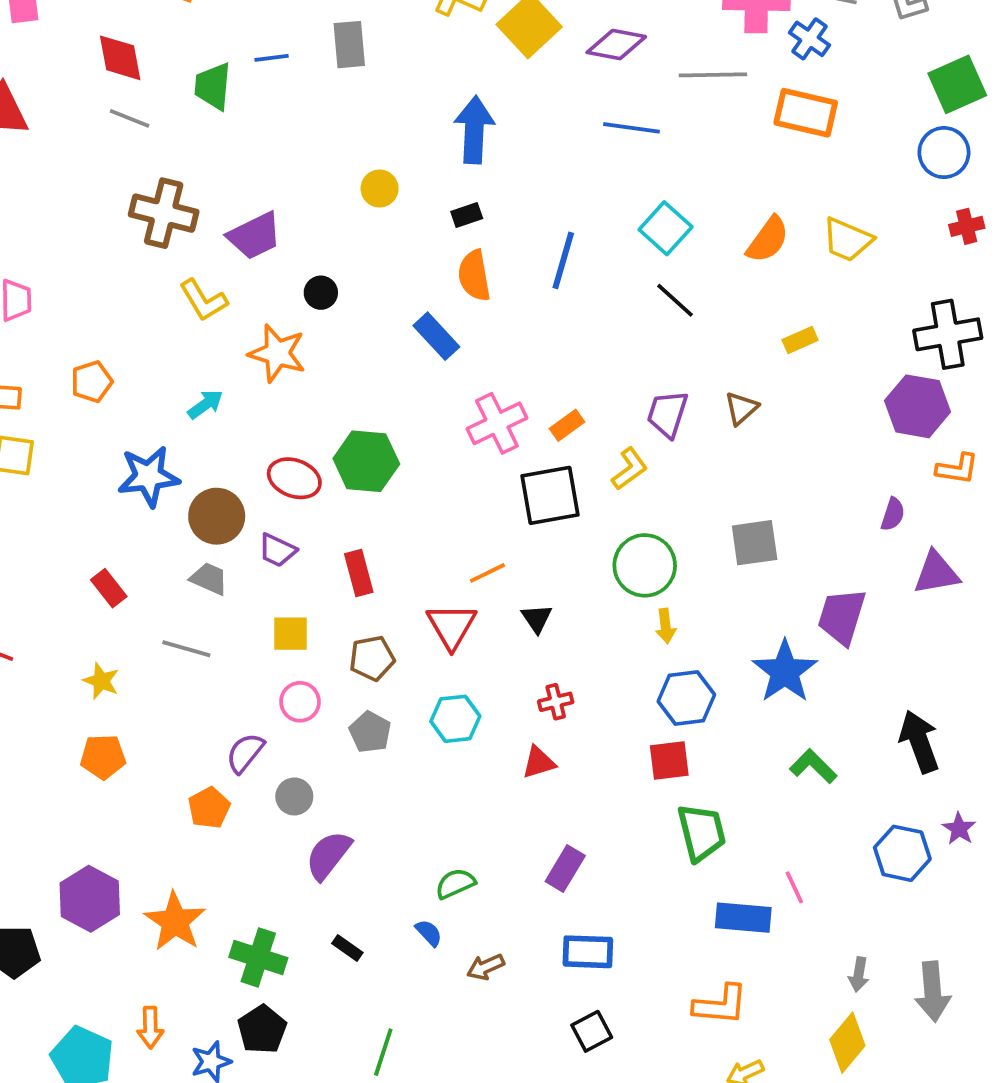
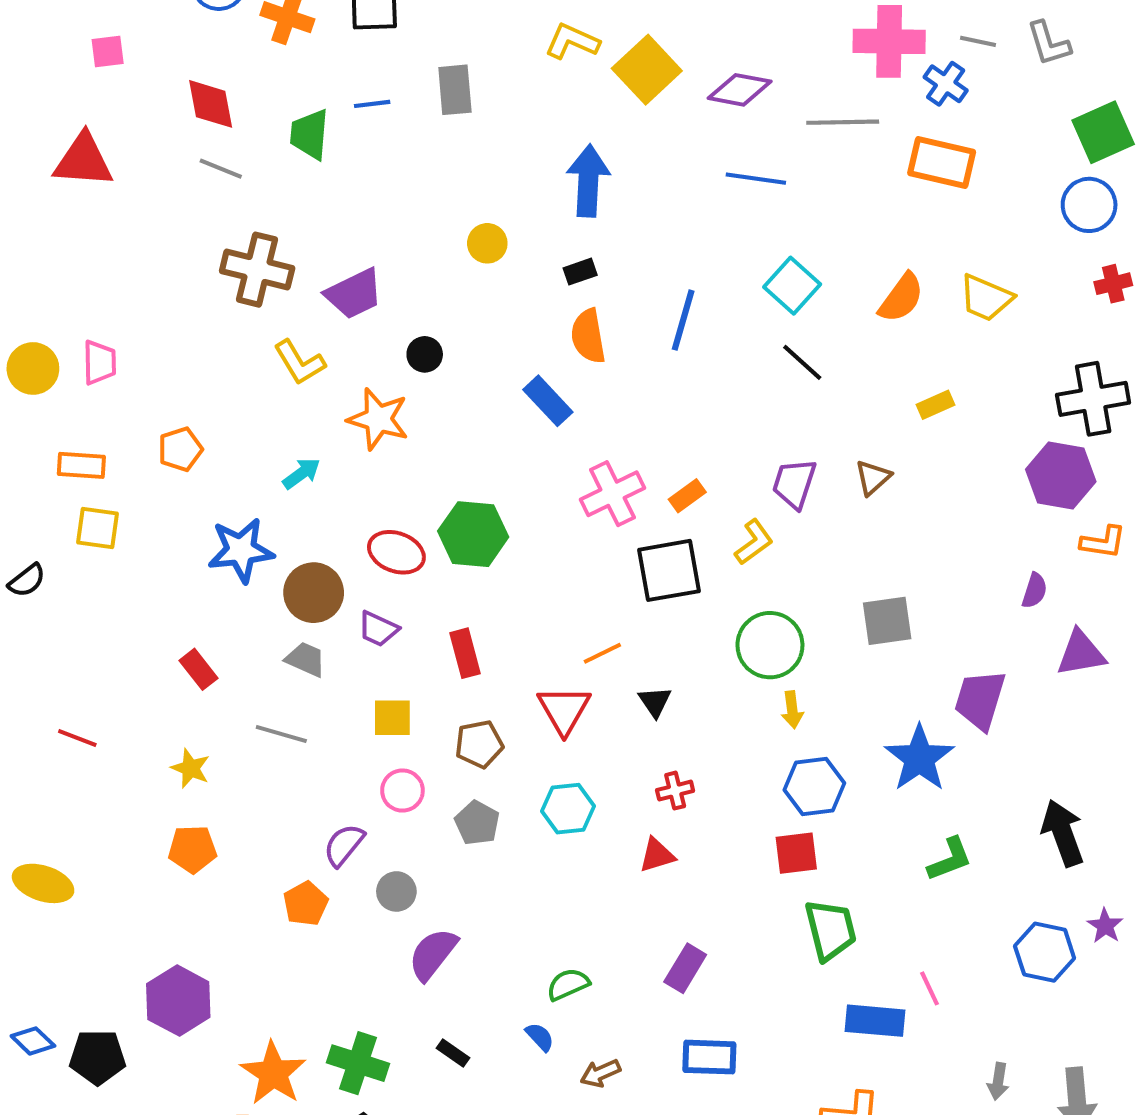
green L-shape: (813, 766) -> (950, 859), turned 114
orange star: (175, 921) -> (273, 1073), moved

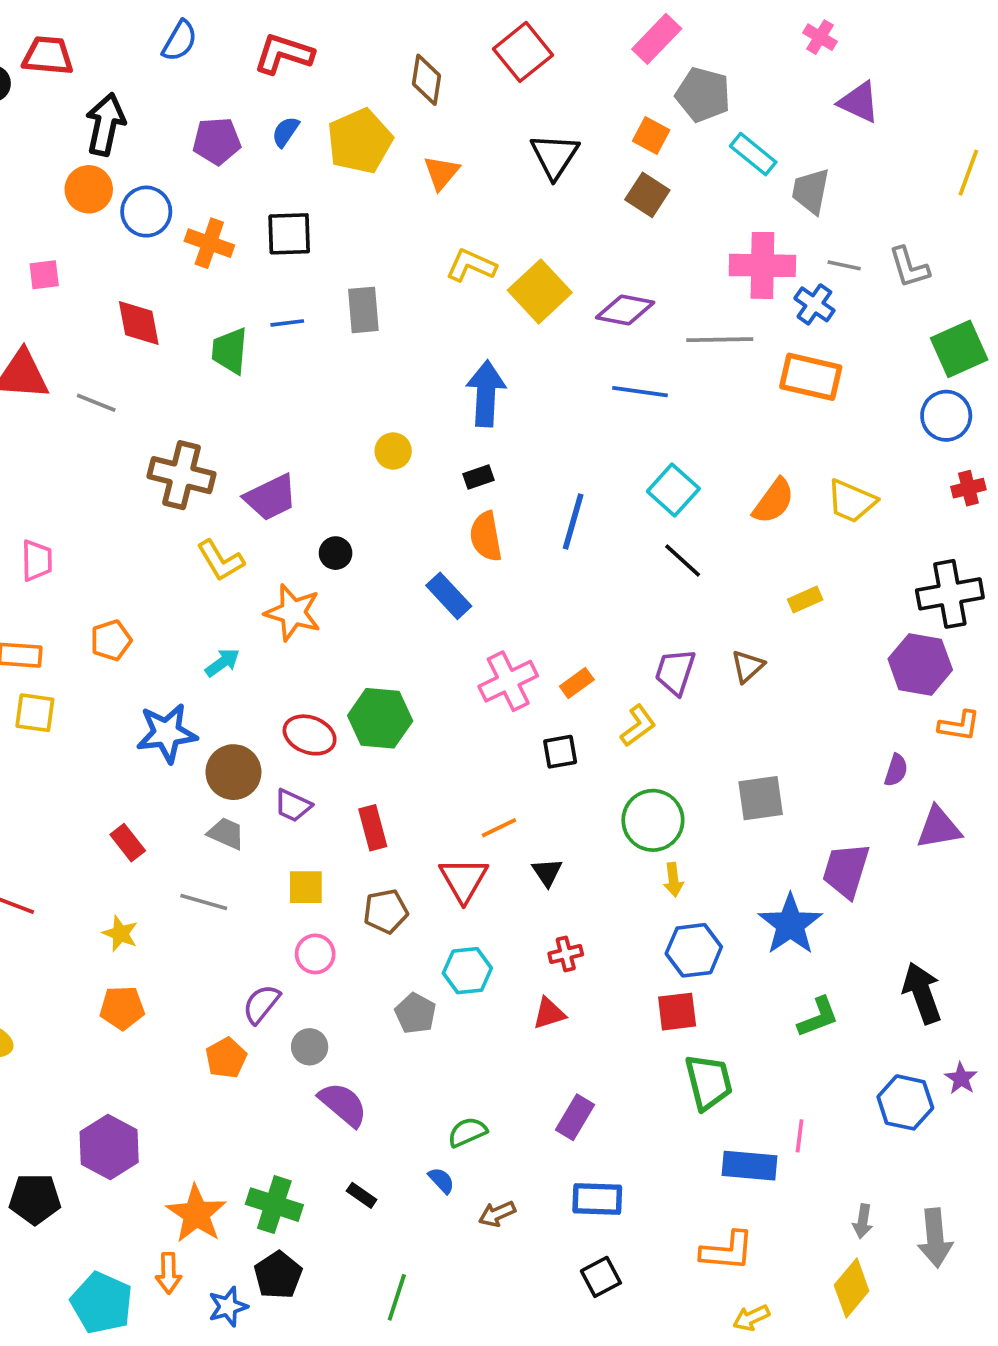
gray line: (221, 169) -> (96, 403), moved
black square: (669, 570) -> (560, 752), size x0.6
gray pentagon: (477, 823) -> (415, 1013), moved
purple semicircle: (433, 954) -> (343, 1104), turned 92
pink line: (930, 988) -> (800, 1136), turned 32

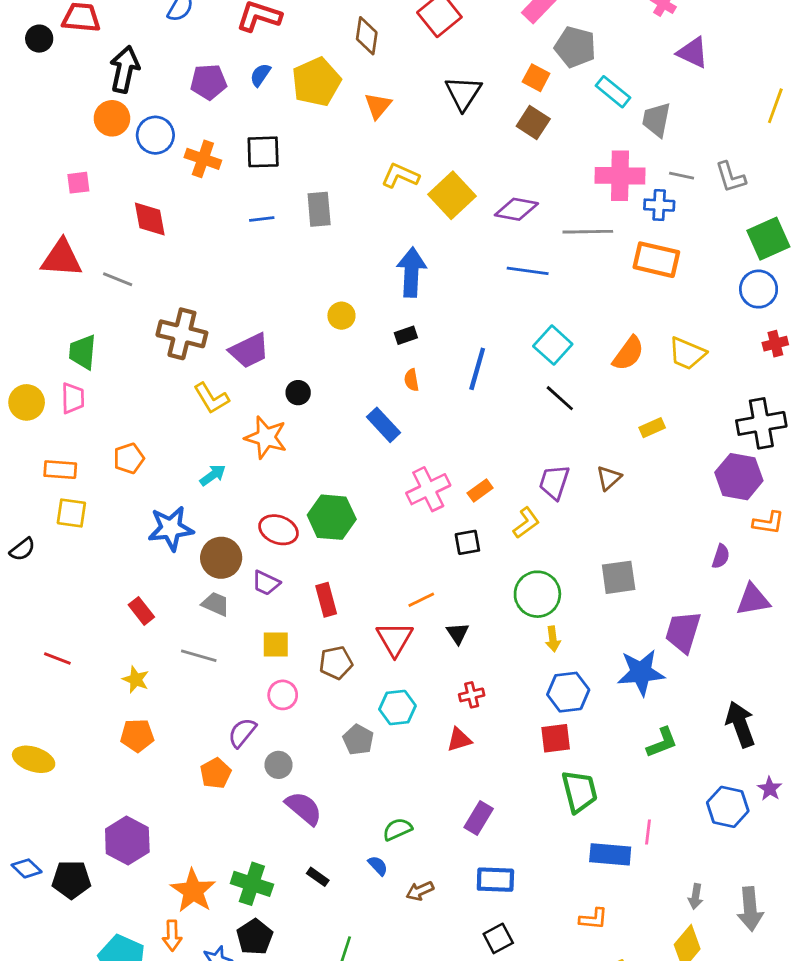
blue cross: (814, 304) -> (659, 205), turned -32
green trapezoid: (230, 351) -> (83, 352), moved
orange semicircle: (486, 536) -> (411, 380), size x0.6
blue star: (790, 924) -> (641, 673), turned 30
orange L-shape: (727, 1251) -> (593, 919), size x0.7

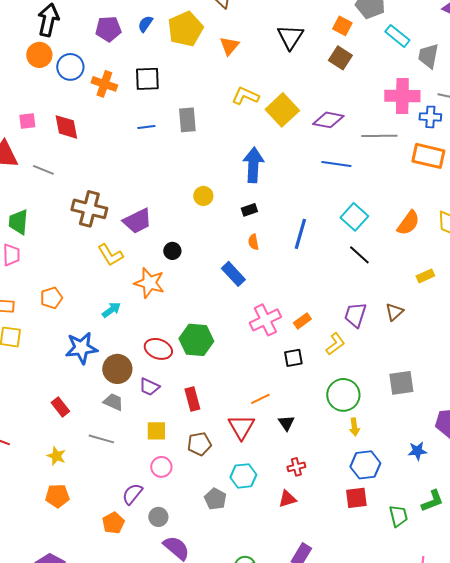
pink square: (78, 183) -> (27, 121), moved
blue star: (641, 673) -> (417, 451), size x0.6
green trapezoid: (579, 791) -> (398, 516), moved, size x0.7

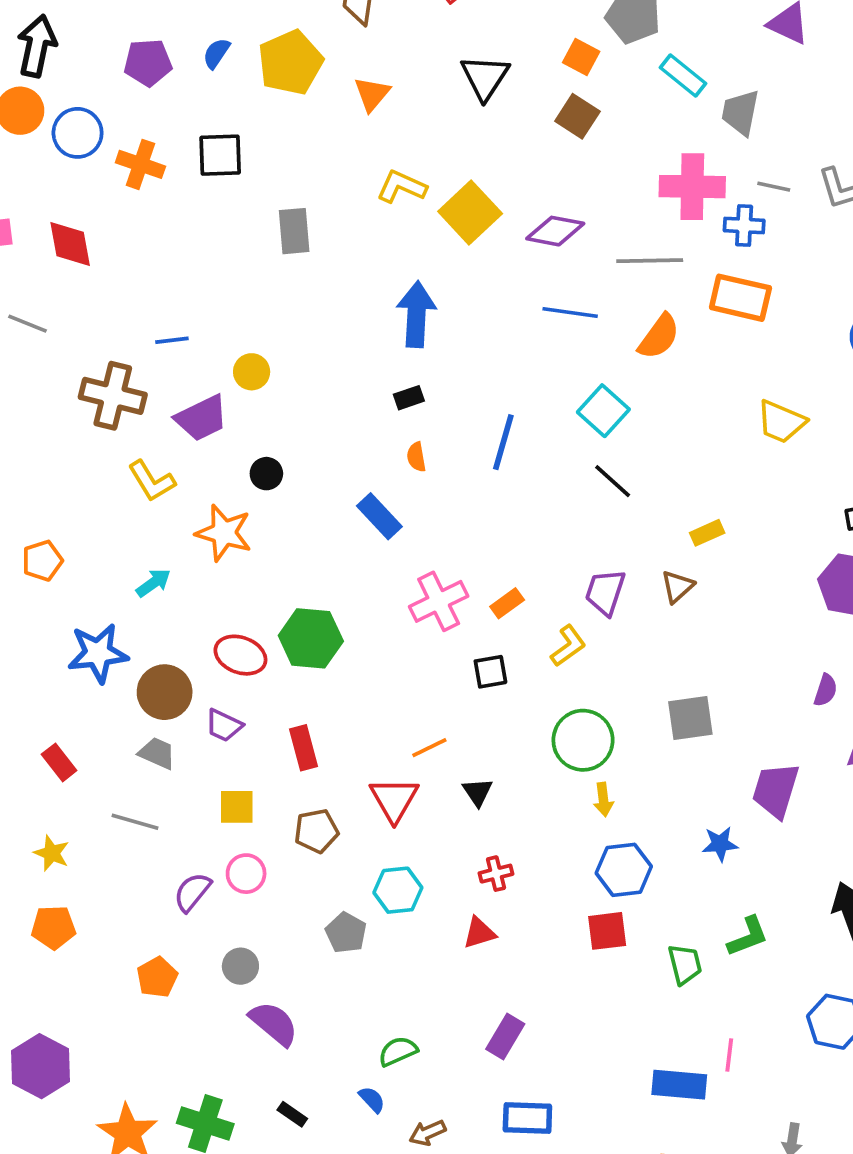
blue line: (146, 127) -> (172, 340), moved
yellow circle: (203, 196) -> (252, 372), moved
orange semicircle: (408, 223) -> (659, 337), moved
yellow rectangle: (425, 276) -> (707, 533), moved
purple semicircle: (132, 494) -> (192, 892), moved

